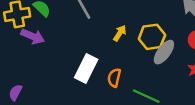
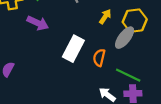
purple arrow: (33, 36) -> (38, 23), moved
gray ellipse: (164, 52) -> (125, 38), moved

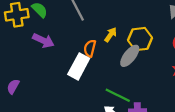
orange semicircle: (99, 58) -> (90, 48), moved
green line: (128, 75) -> (118, 95), moved

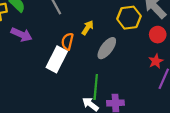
yellow hexagon: (140, 39) -> (129, 18), moved
green line: (118, 95) -> (96, 87), turned 70

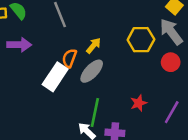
purple arrow: (21, 35) -> (19, 45), turned -30
gray ellipse: (107, 48) -> (92, 71), moved
red star: (156, 61) -> (139, 103), moved

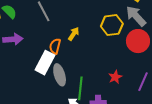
red circle: (171, 62) -> (138, 41), size x1.5
gray ellipse: (92, 71) -> (60, 75), moved, turned -55

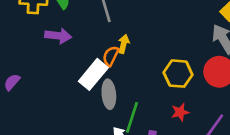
yellow hexagon: (112, 25) -> (178, 74), moved
yellow arrow: (74, 34) -> (124, 44), moved, turned -32

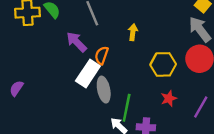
purple arrow: (58, 36) -> (77, 42), moved, turned -135
yellow arrow: (124, 44) -> (133, 32), moved

